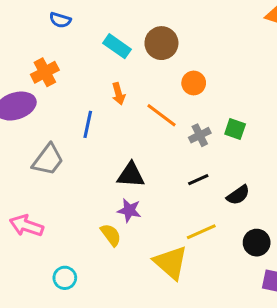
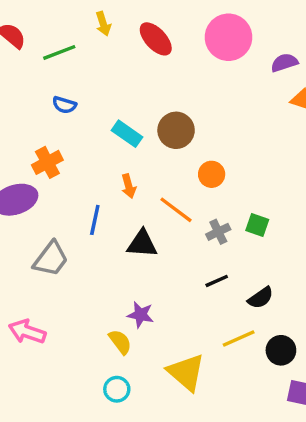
black triangle: (131, 175) -> (142, 244), moved
yellow line: (201, 232) -> (239, 338), moved
cyan circle: (65, 278) -> (117, 389), moved

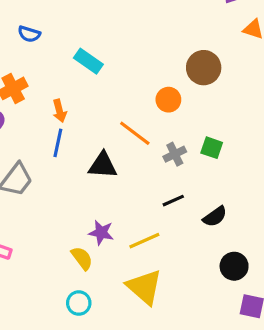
brown circle: (176, 130) -> (204, 68), moved
orange arrow: (129, 186) -> (60, 111), moved
yellow line: (239, 338) -> (144, 241), moved

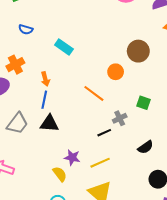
gray cross: (175, 154) -> (120, 118), moved
black triangle: (103, 165) -> (49, 123), moved
black line: (173, 201) -> (104, 133), moved

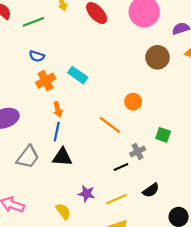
brown circle: (138, 51) -> (157, 57), moved
orange cross: (15, 65) -> (46, 81), moved
black semicircle: (146, 147) -> (151, 190), moved
yellow semicircle: (60, 174) -> (63, 211), moved

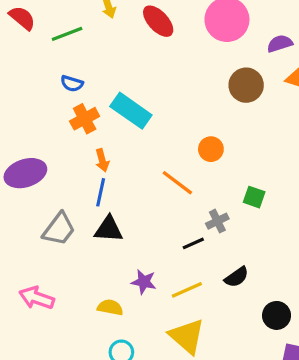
cyan rectangle: (78, 75) -> (131, 111), size x1.4
yellow semicircle: (63, 211) -> (110, 307), turned -42

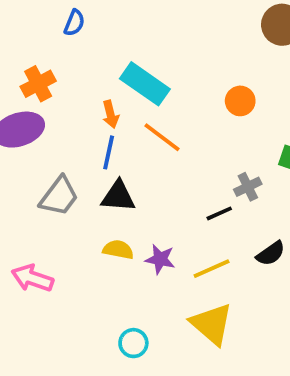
blue semicircle: (72, 84) -> (74, 23), turned -85
cyan rectangle: (131, 111) -> (145, 84), moved
orange cross: (85, 119) -> (38, 84), moved
orange line: (177, 183) -> (162, 137), moved
yellow semicircle: (110, 307) -> (118, 250), moved

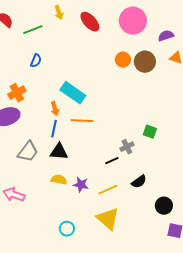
orange circle: (240, 101) -> (123, 60), moved
orange line: (162, 137) -> (82, 121), turned -35

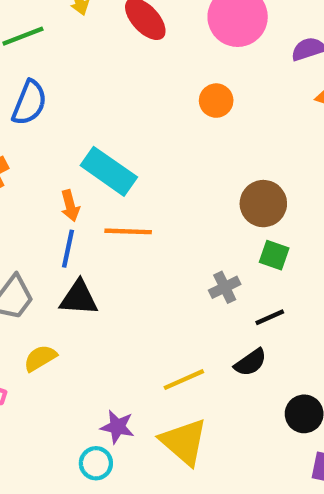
blue semicircle: (36, 61) -> (29, 103), size x1.5
brown circle: (145, 62) -> (263, 204), moved
black line: (112, 161) -> (270, 317), moved
yellow semicircle: (59, 180) -> (40, 358), moved, turned -42
purple star: (81, 185) -> (117, 427), moved

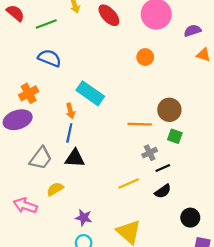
blue semicircle: (29, 103) -> (49, 58), turned -90
orange line: (128, 231) -> (140, 124), moved
black line: (270, 317) -> (163, 168), moved
yellow line: (184, 380) -> (129, 184), moved
purple star: (117, 427) -> (84, 218), moved

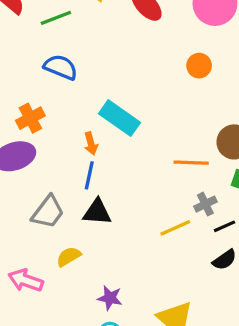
yellow line: (129, 184) -> (175, 228), moved

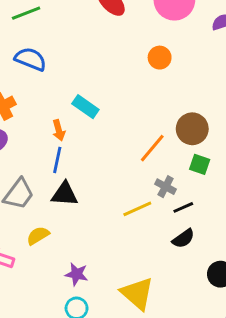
cyan rectangle: (120, 118) -> (85, 107), size x0.7
orange line: (191, 163) -> (152, 148), turned -52
gray cross: (205, 204) -> (166, 187), turned -36

